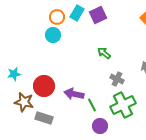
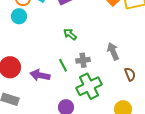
gray cross: (117, 79) -> (83, 60), turned -32
green line: (92, 105) -> (63, 65), moved

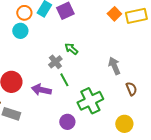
gray cross: (83, 60) -> (55, 62), moved, turned -32

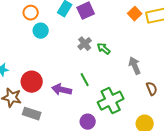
orange circle: (24, 13) -> (31, 13), moved
green arrow: (71, 49) -> (104, 49), moved
gray cross: (55, 62) -> (85, 44), moved

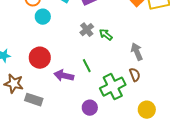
red circle: (32, 82) -> (40, 58), moved
brown semicircle: (152, 89) -> (135, 75), moved

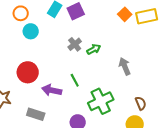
green arrow: (106, 35) -> (94, 49), turned 112
brown semicircle: (135, 75) -> (141, 103), moved
gray rectangle: (34, 100) -> (36, 114), moved

